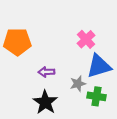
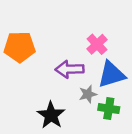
purple arrow: (46, 72) -> (69, 69), moved, size x1.5

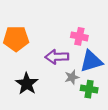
pink cross: (97, 44) -> (79, 36), turned -35
black star: (51, 115) -> (27, 84), moved

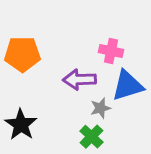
black star: (27, 84) -> (21, 125), moved
green cross: (89, 89) -> (91, 137), moved, turned 35

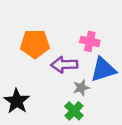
orange pentagon: (22, 54) -> (35, 44), moved

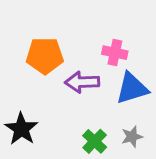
gray star: (81, 88) -> (132, 137), moved

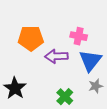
blue triangle: (132, 88) -> (90, 61), turned -35
gray star: (132, 137) -> (96, 86), moved

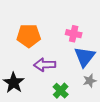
purple arrow: (56, 56) -> (45, 65), moved

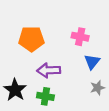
blue triangle: (85, 57) -> (92, 62), size x0.7
green cross: (61, 91) -> (45, 96), moved, turned -35

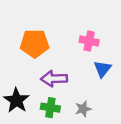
gray star: (97, 88) -> (83, 109), moved

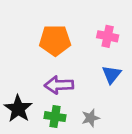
pink cross: (89, 41) -> (108, 36), moved
orange pentagon: (35, 43) -> (55, 40), moved

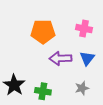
purple arrow: (59, 85) -> (60, 58), moved
gray star: (91, 118) -> (82, 88), moved

